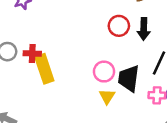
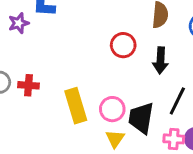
red circle: (119, 26) -> (123, 45), moved
yellow rectangle: (44, 69) -> (76, 106), moved

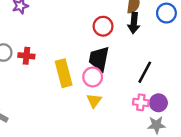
black arrow: (160, 60) -> (134, 23), moved
black trapezoid: (141, 118) -> (99, 59), moved

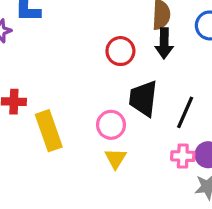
black trapezoid: (99, 59) -> (143, 98), moved
yellow rectangle: (64, 73) -> (49, 131), moved

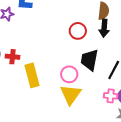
yellow triangle: (116, 158) -> (71, 95), size x1.6

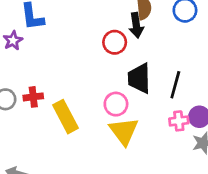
black arrow: (104, 28) -> (136, 25), moved

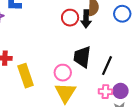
red circle: (115, 42) -> (70, 18), moved

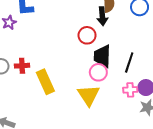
red circle: (70, 18) -> (87, 35), moved
pink circle: (63, 73) -> (98, 72), moved

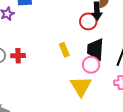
red circle: (87, 35) -> (88, 21), moved
yellow rectangle: (45, 82) -> (64, 50), moved, size x0.6

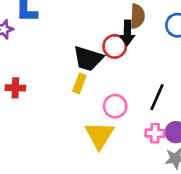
black trapezoid: (95, 49) -> (88, 59), moved, turned -80
yellow rectangle: (64, 50) -> (79, 83), turned 40

